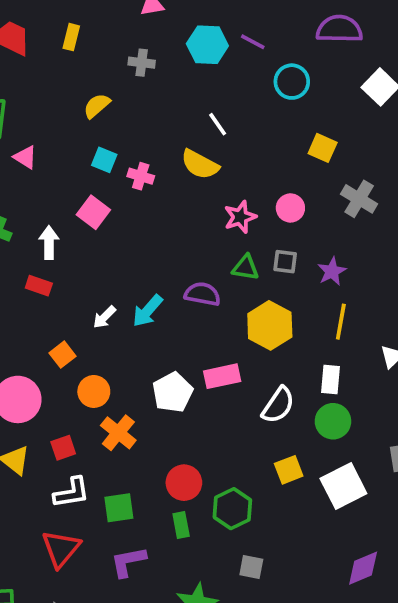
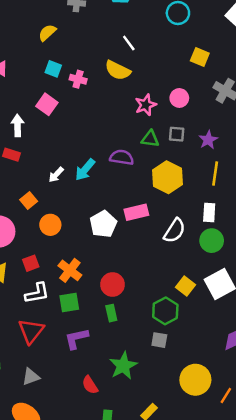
orange cross: (118, 433) -> (70, 270), moved
yellow square: (289, 470) -> (186, 286), moved, turned -30
green hexagon: (232, 509) -> (165, 311), moved

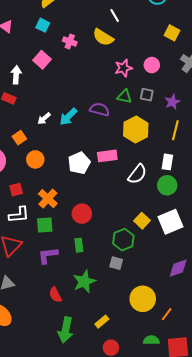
cyan square: (53, 69) -> (43, 25), moved
green rectangle: (111, 313) -> (79, 245), moved

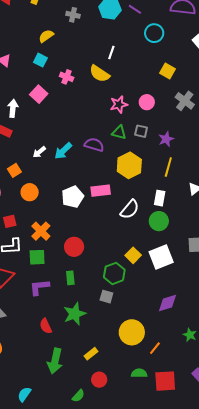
white line: (115, 16) -> (111, 52), turned 48

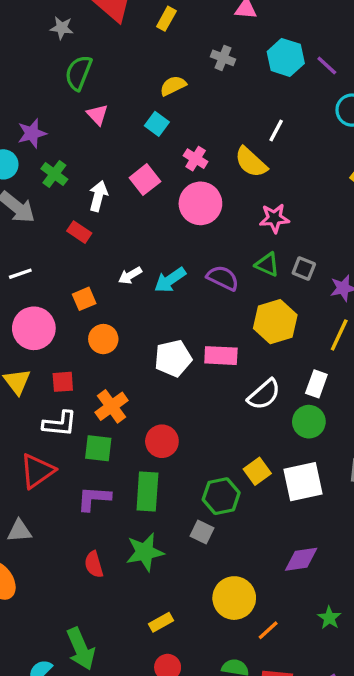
pink circle: (147, 102) -> (200, 203), moved, size x1.6
green rectangle: (70, 278) -> (147, 491), size x1.6
green arrow: (55, 361) -> (81, 649), moved, turned -45

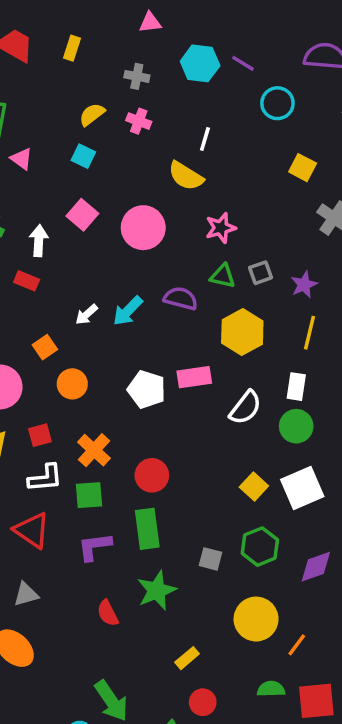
pink cross: (196, 159) -> (139, 121), moved
gray square: (304, 268) -> (260, 273), turned -30
white pentagon: (173, 358) -> (147, 389), turned -30
red triangle: (37, 471) -> (32, 530), turned -39
green hexagon: (221, 496) -> (260, 547), moved

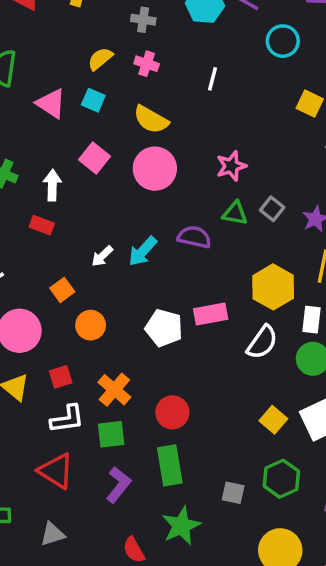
pink triangle: (21, 159) -> (51, 104), moved, size x1.4
yellow semicircle: (186, 176) -> (151, 120), moved
gray square: (260, 273) -> (272, 209), turned -30
yellow hexagon: (242, 332) -> (273, 287), moved
purple L-shape: (95, 547) -> (118, 485), turned 138

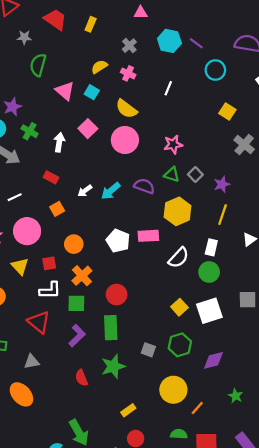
gray cross: (143, 20) -> (129, 46), turned 32
red rectangle: (42, 225) -> (51, 177), moved
yellow hexagon: (273, 287) -> (178, 211), moved
orange circle: (91, 325) -> (74, 244), moved

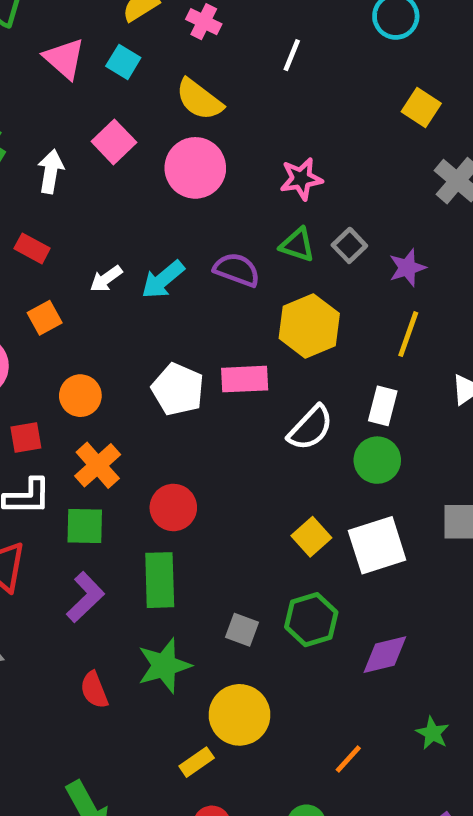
yellow circle: (173, 390) -> (239, 715), moved

